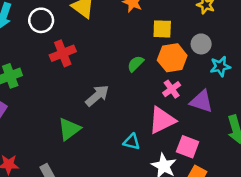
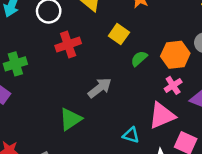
yellow square: (162, 29) -> (119, 34), moved, turned 30

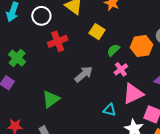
green cross: (15, 64) -> (17, 58), turned -30
pink cross: (173, 85) -> (121, 69), moved
green triangle: (70, 119) -> (51, 99), moved

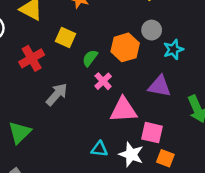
red cross: (58, 41) -> (32, 58), moved
pink triangle: (133, 94) -> (123, 110), turned 30
cyan triangle: (110, 110) -> (99, 149), moved

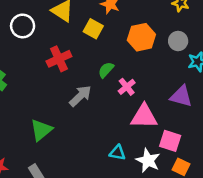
yellow square: (66, 38) -> (93, 29), moved
orange hexagon: (125, 47) -> (141, 37), moved
green semicircle: (90, 58) -> (106, 70), moved

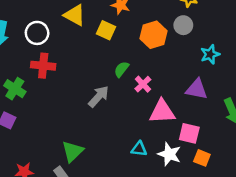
gray circle: (178, 41) -> (183, 25), moved
red cross: (59, 59) -> (43, 66), moved, turned 35
green triangle: (41, 130) -> (73, 151), moved

